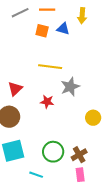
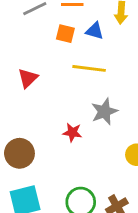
yellow line: (50, 67) -> (89, 68), moved
red triangle: (15, 89) -> (28, 78), moved

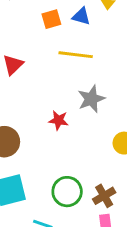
orange square: (65, 34) -> (51, 19), turned -30

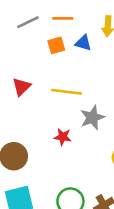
yellow line: (76, 55) -> (67, 92), moved

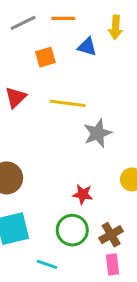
orange square: (56, 45) -> (45, 57), moved
red star: (63, 137) -> (83, 194), moved

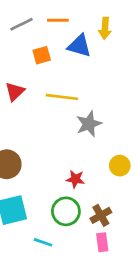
blue triangle: (87, 47) -> (79, 46), size x1.4

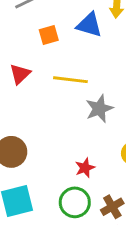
red star: (75, 179) -> (85, 168), turned -30

